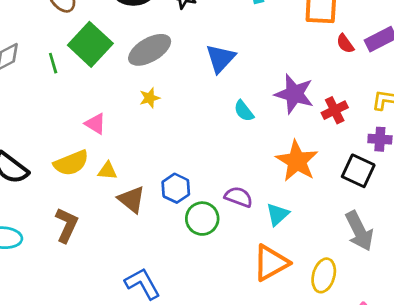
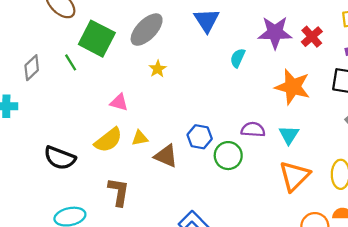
cyan semicircle: (244, 111) -> (238, 58), turned 78

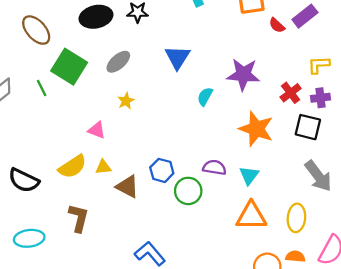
gray ellipse: (147, 30) -> (118, 62), size x0.7
red cross: (312, 37) -> (291, 93), moved
pink triangle: (119, 102) -> (97, 130), moved
orange triangle: (294, 176) -> (251, 216), turned 40

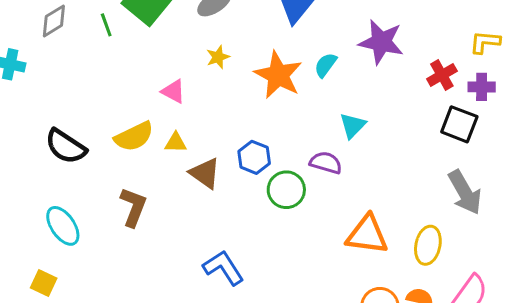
orange star: (256, 129) -> (278, 75), moved
cyan triangle: (249, 175) -> (353, 126), moved
cyan ellipse: (29, 238) -> (63, 226), turned 56

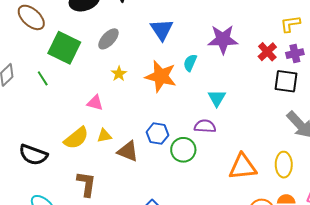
green line: (106, 25) -> (43, 78), moved

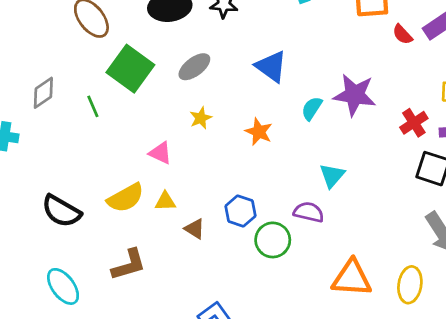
blue triangle: (162, 30) -> (271, 67), turned -30
cyan semicircle: (190, 63) -> (312, 108), moved
orange star: (161, 76) -> (259, 132), size x0.6
brown triangle: (128, 151) -> (195, 229), size x0.7
brown L-shape: (86, 184) -> (129, 265), turned 56

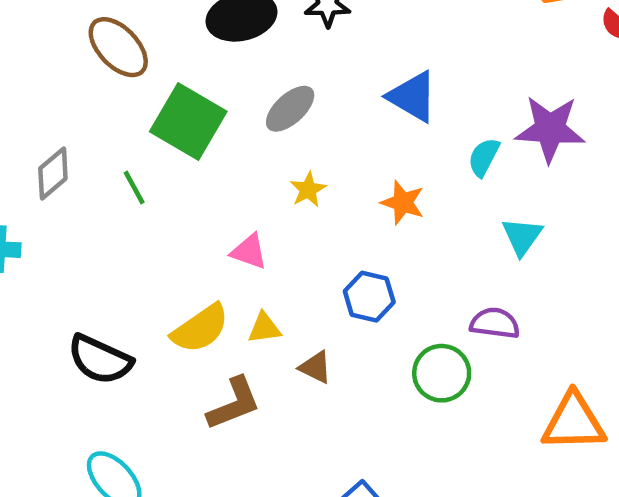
cyan triangle: (332, 175) -> (522, 236), moved
blue hexagon: (240, 211) -> (369, 297), moved
brown L-shape: (129, 265) -> (234, 404), moved

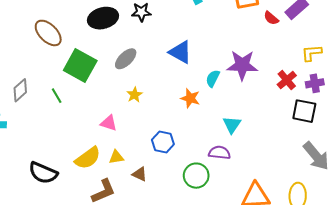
orange star: (403, 203) -> (190, 98), moved
cyan triangle: (522, 236) -> (232, 125), moved

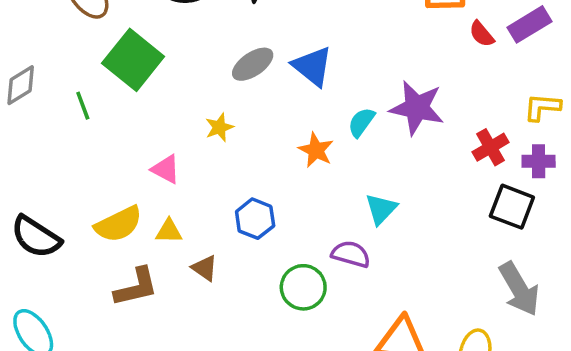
gray ellipse: (126, 59) -> (253, 64), moved

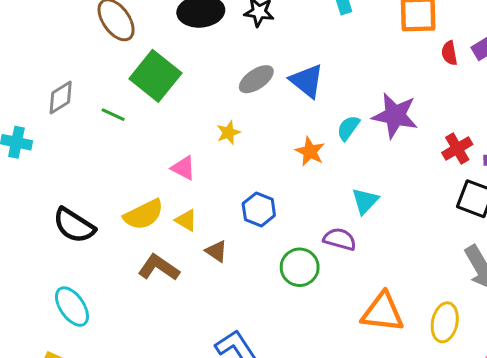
red semicircle: (482, 34) -> (449, 53), turned 30
green line: (83, 106) -> (113, 115), turned -45
yellow triangle: (169, 231) -> (186, 220), turned 30
brown L-shape: (136, 287) -> (159, 268), turned -132

